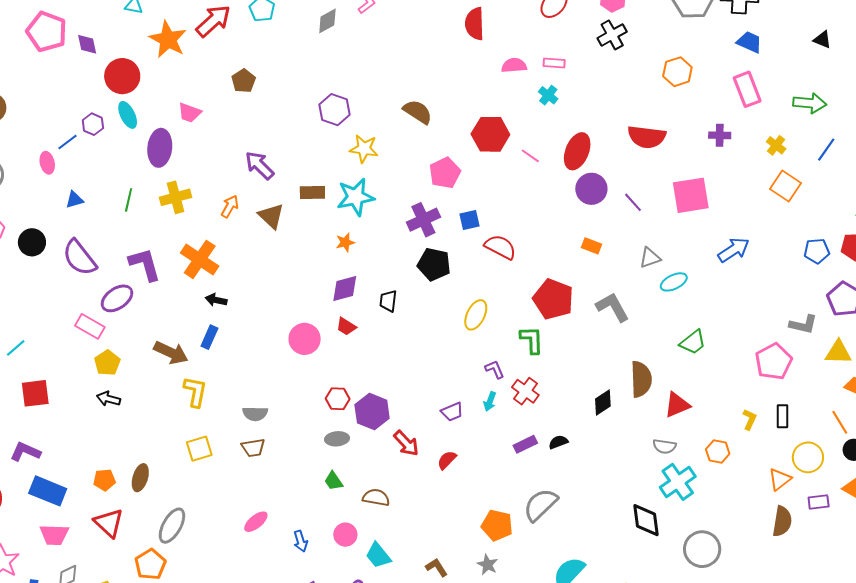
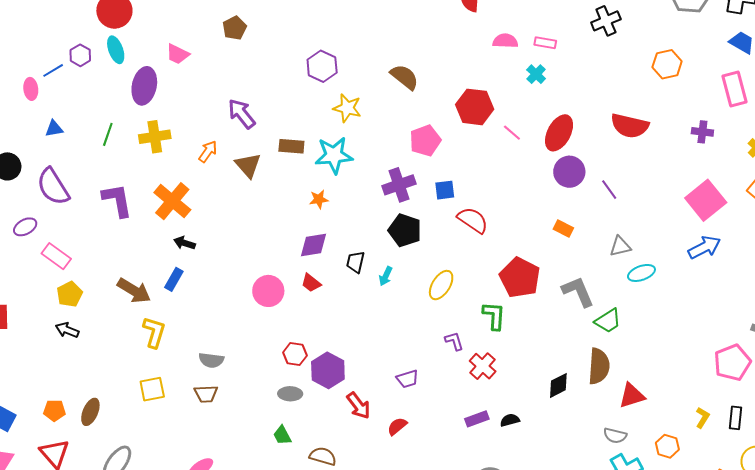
pink square: (691, 195) -> (706, 200), moved, turned -36
purple ellipse: (117, 298) -> (25, 227), moved, size x0.7
green trapezoid: (693, 342) -> (608, 321), moved
cyan arrow: (490, 401) -> (386, 276), moved

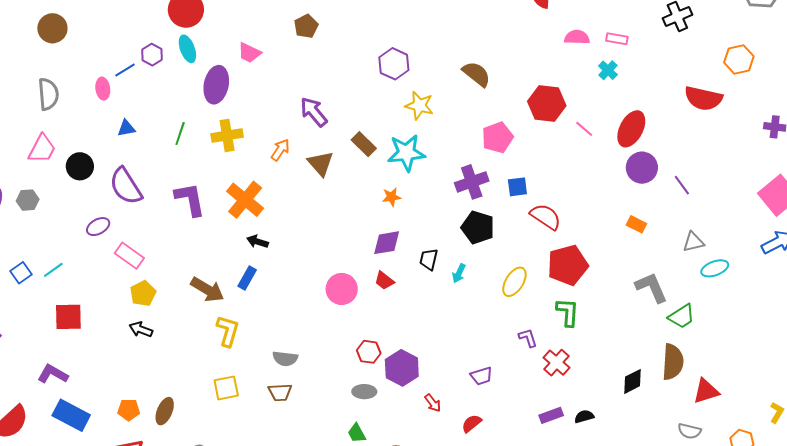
red semicircle: (630, 126) -> (703, 98), moved
brown rectangle: (291, 146) -> (364, 144), turned 40
red pentagon: (520, 278) -> (568, 265), moved, turned 30
red arrow: (359, 406) -> (433, 403), size x0.7

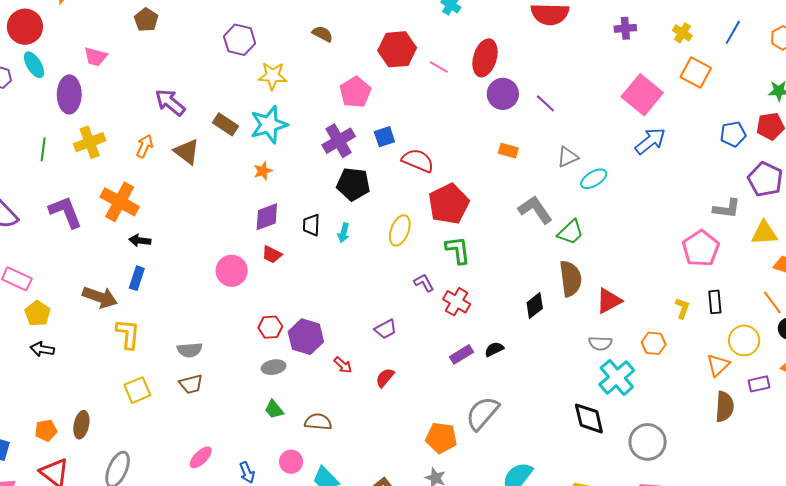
brown semicircle: (476, 74) -> (322, 34), size x0.7

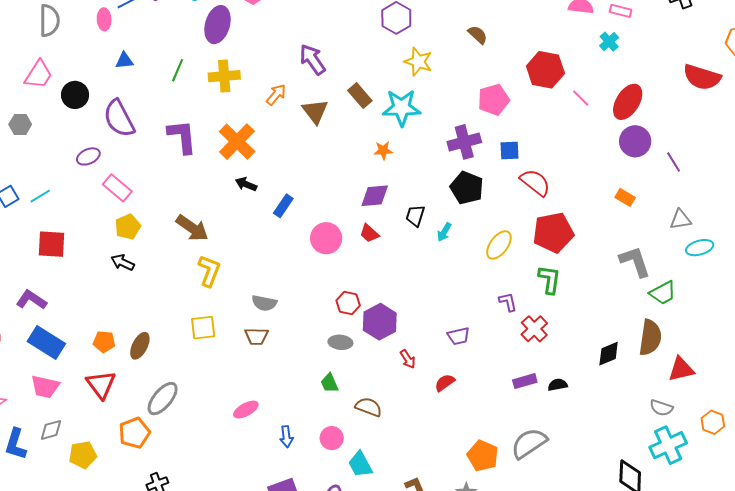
blue rectangle: (137, 278) -> (283, 206), moved

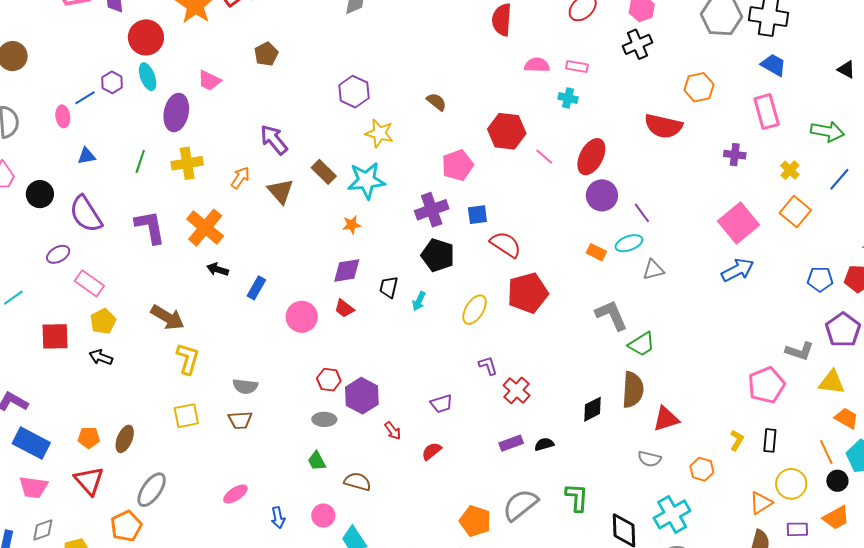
cyan cross: (609, 42) -> (568, 98), turned -30
red square: (51, 244) -> (55, 336), moved
cyan ellipse: (700, 248) -> (629, 243), moved
green L-shape: (550, 280) -> (577, 497), moved
cyan cross: (668, 445) -> (672, 514), moved

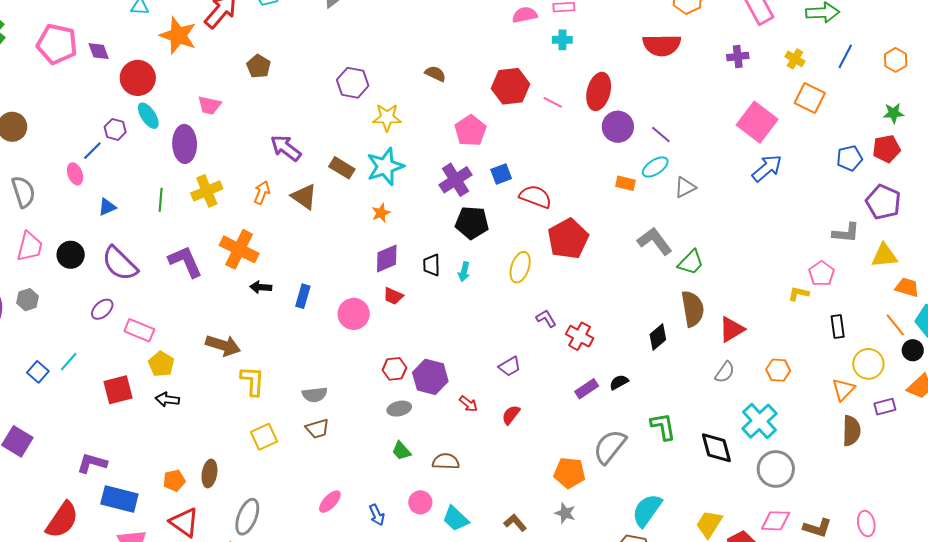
pink pentagon: (766, 385) -> (822, 274), size x0.7
yellow L-shape: (737, 440) -> (799, 294), moved, turned -95
gray semicircle: (649, 459) -> (725, 372), turned -55

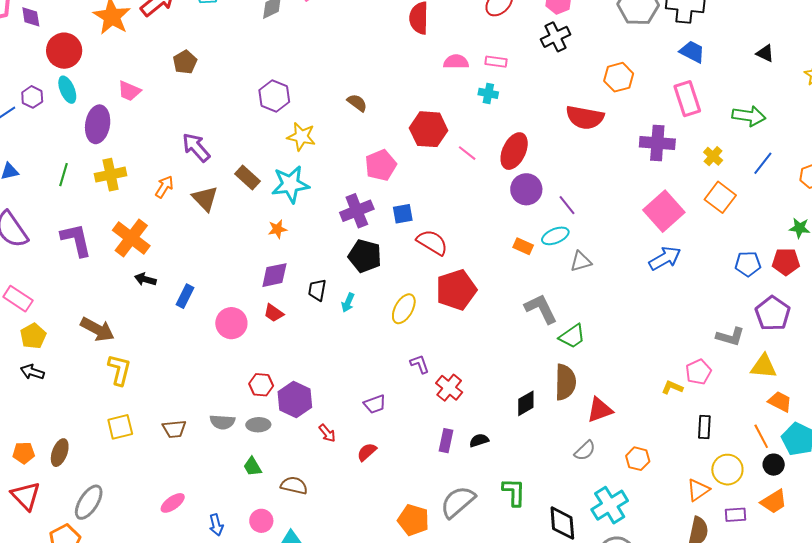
purple cross: (738, 57) -> (657, 143), size x1.6
purple rectangle: (587, 389) -> (446, 441), turned -55
gray semicircle: (315, 395) -> (222, 422), moved

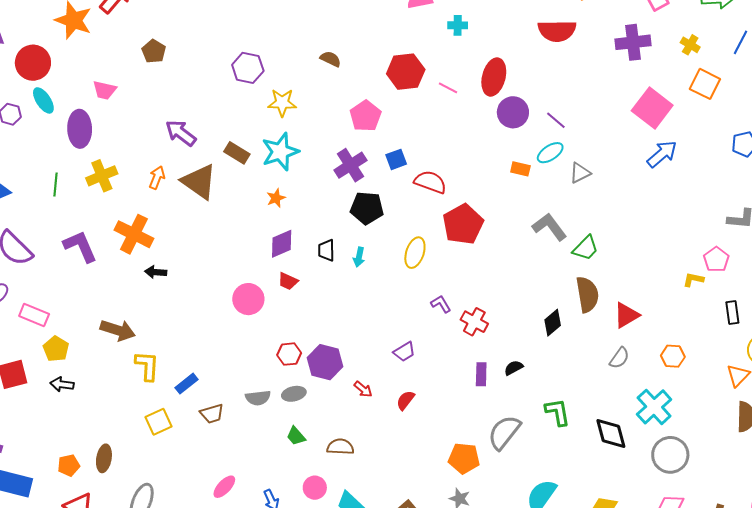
brown triangle: (205, 199) -> (199, 182), size x1.4
blue rectangle: (185, 296) -> (187, 384), moved, turned 35

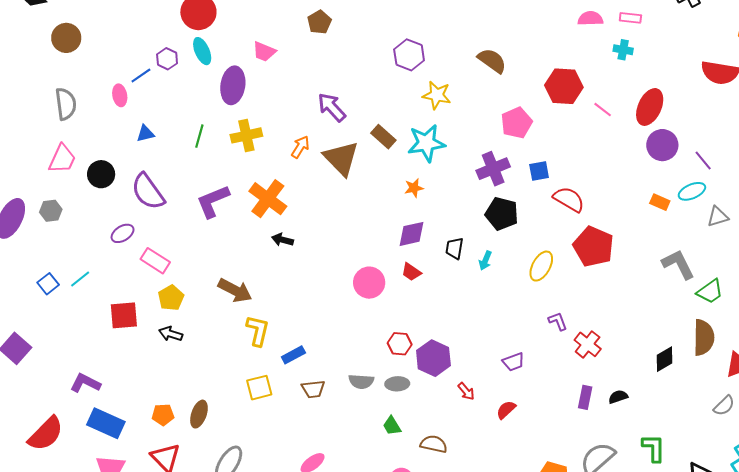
brown semicircle: (331, 59) -> (492, 61), size x1.4
red pentagon: (463, 224) -> (593, 246), turned -30
purple L-shape: (80, 246) -> (213, 201), turned -99

